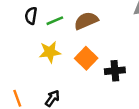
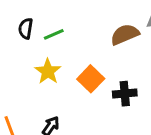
brown semicircle: (86, 21) -> (125, 34), moved
yellow star: (50, 52) -> (48, 71), turned -30

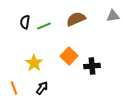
brown semicircle: (125, 34) -> (76, 19), moved
yellow star: (48, 71) -> (34, 63), moved

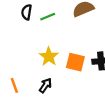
orange square: (69, 56) -> (75, 62), moved, turned -30
yellow star: (34, 63) -> (49, 57), moved

